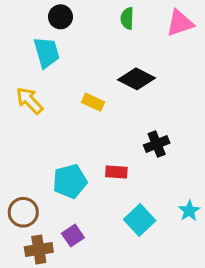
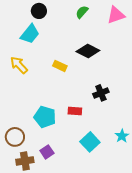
green semicircle: (127, 18) -> (82, 12), turned 40
cyan trapezoid: (47, 53) -> (30, 34), turned 55
cyan pentagon: (70, 181) -> (45, 117), turned 30

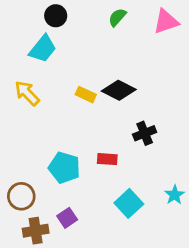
black diamond: (88, 51) -> (119, 90), moved

